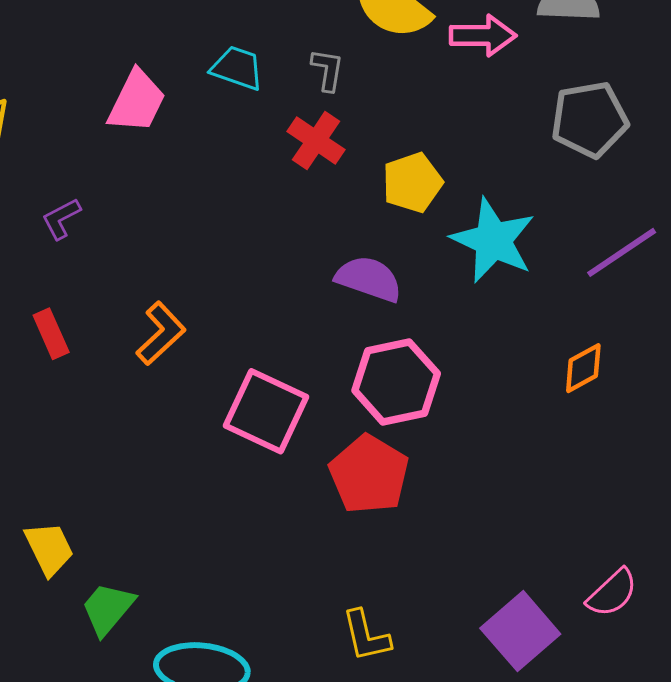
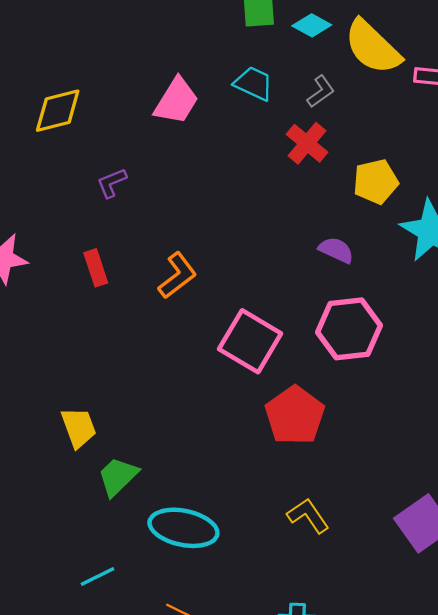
gray L-shape: (328, 70) -> (321, 91), turned 40
purple semicircle: (369, 279) -> (336, 250), size x0.7
red pentagon: (369, 474) -> (295, 415), moved
yellow L-shape: (366, 636) -> (308, 516), turned 153

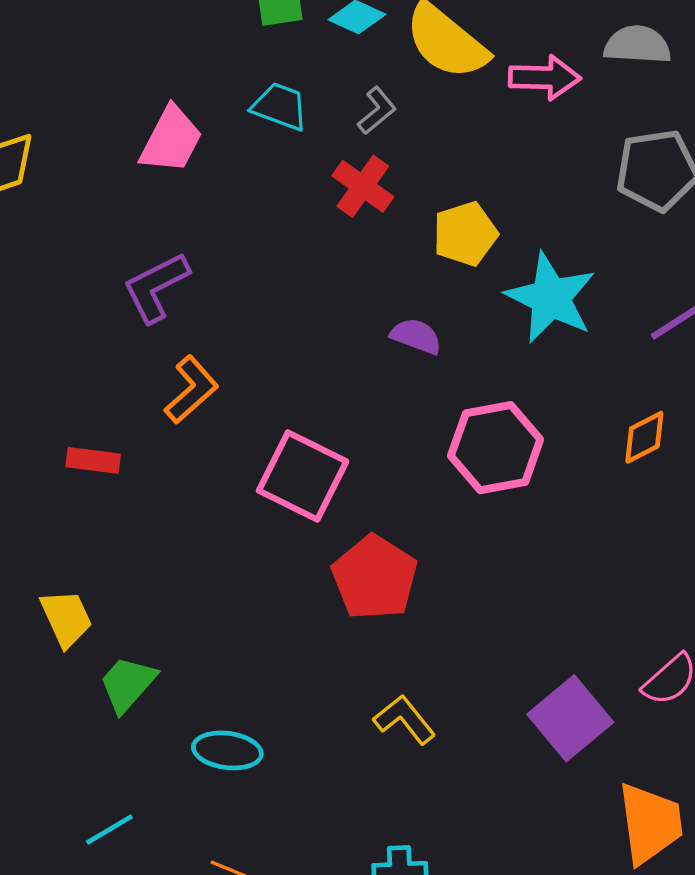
purple L-shape: (112, 183) -> (156, 287), moved, size x1.6
red rectangle: (96, 268) -> (93, 460), moved, turned -60
pink hexagon: (349, 329) -> (496, 448), moved
cyan ellipse: (183, 528) -> (227, 750), size x0.7

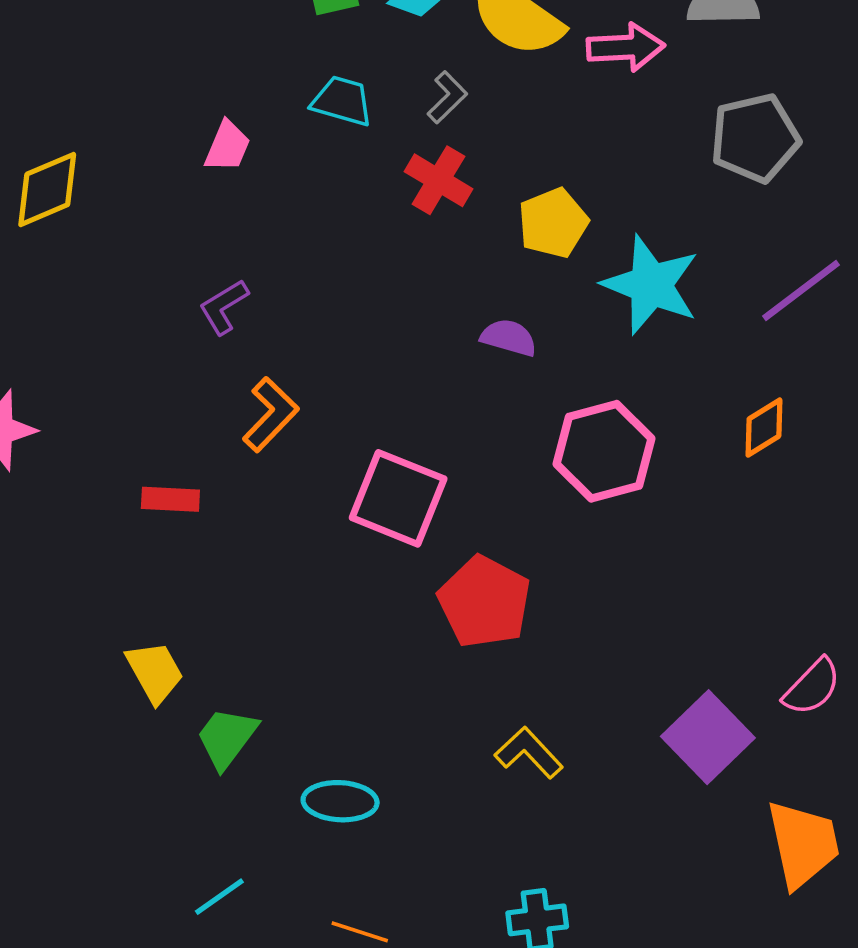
pink trapezoid: (171, 140) -> (227, 146), size x0.7
purple L-shape: (156, 287) -> (224, 307), size x0.7

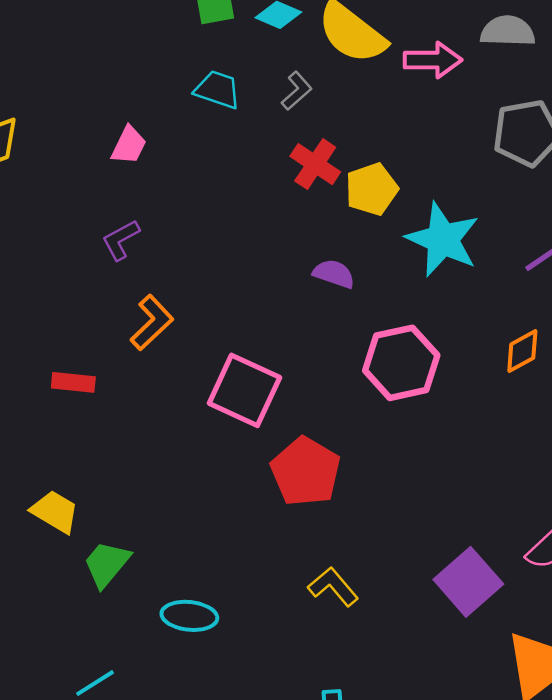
pink trapezoid: (227, 146) -> (129, 145), moved
red cross: (438, 180) -> (315, 164), moved
yellow trapezoid: (155, 672) -> (55, 512), turned -33

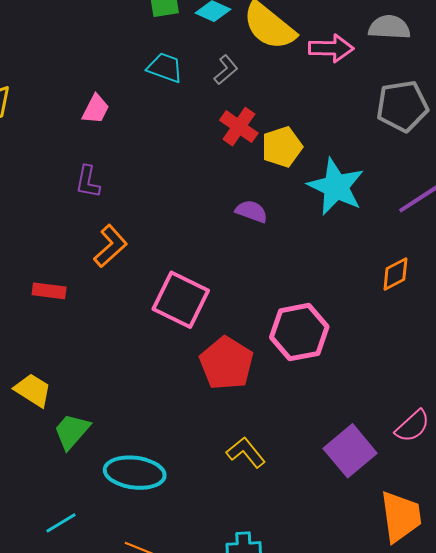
purple L-shape: (121, 240) -> (88, 182), turned -52
pink hexagon: (401, 363) -> (299, 332), moved
cyan ellipse: (189, 616) -> (135, 473), size x1.4

